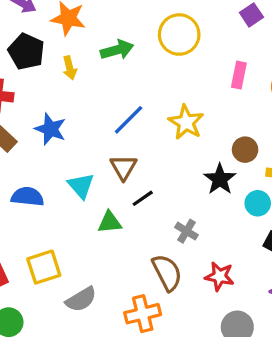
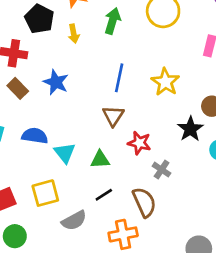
green arrow: (117, 50) -> (113, 21), turned -60
blue line: (129, 120) -> (119, 78), turned -36
cyan triangle: (81, 186) -> (65, 153), moved
black line: (143, 198) -> (104, 195), moved
red star: (219, 276) -> (139, 143), moved

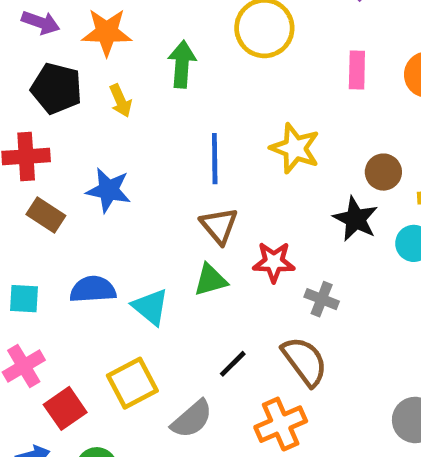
green triangle: (100, 160) -> (210, 280), moved

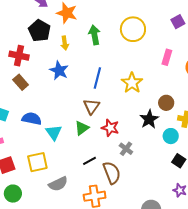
green arrow: (182, 64) -> (95, 35), turned -30
blue star: (108, 190) -> (59, 70), moved
green triangle: (210, 280) -> (82, 128), turned -35
black line: (233, 364) -> (89, 161), moved

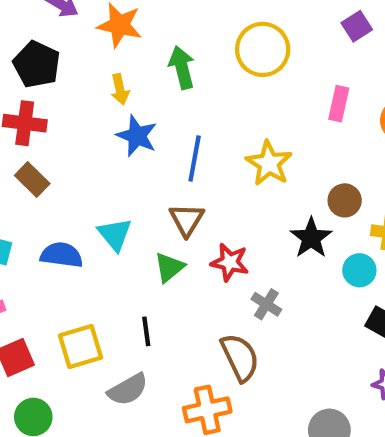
black pentagon: (39, 31) -> (37, 64), moved
blue star: (59, 70) -> (137, 136), moved
cyan triangle: (54, 132) -> (115, 234), moved
black line: (89, 161) -> (146, 331), moved, turned -64

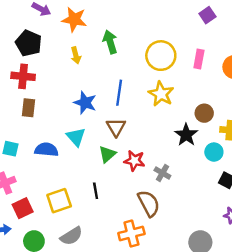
yellow circle: (263, 49) -> (161, 56), moved
blue star: (137, 136) -> (85, 103), moved
brown rectangle: (32, 179) -> (28, 108), turned 54
red star: (230, 262) -> (134, 161), moved
gray semicircle: (128, 390) -> (71, 236), moved

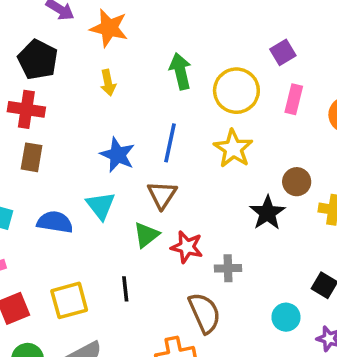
purple square: (207, 15) -> (283, 52), moved
green arrow: (110, 42) -> (180, 71), moved
cyan circle: (214, 152) -> (286, 317), moved
gray cross: (162, 173) -> (228, 268), turned -35

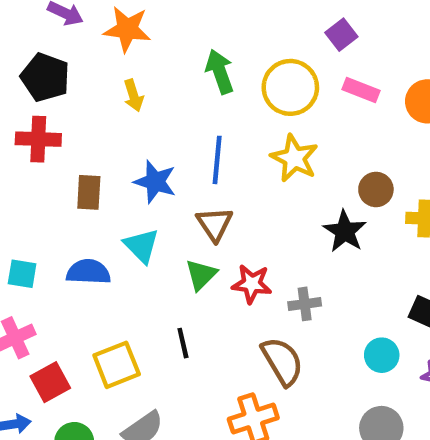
pink rectangle: (294, 99) -> (361, 90), turned -76
brown rectangle: (32, 157) -> (89, 192), moved

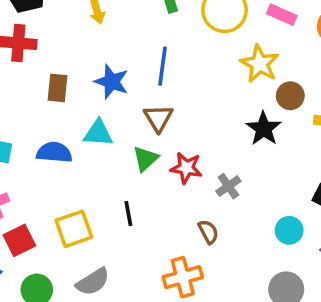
yellow star: (294, 158) -> (260, 64), moved
cyan triangle: (142, 246) -> (98, 133), turned -44
gray cross: (305, 304) -> (228, 186), turned -30
brown semicircle: (282, 361) -> (208, 232), size x0.6

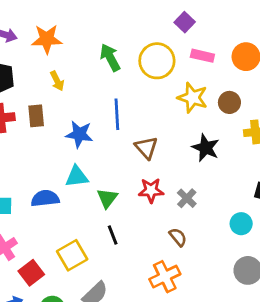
brown rectangle: (57, 88) -> (36, 116), moved
brown circle: (290, 96) -> (229, 102), moved
brown triangle: (158, 118) -> (146, 148), moved
green triangle: (145, 159) -> (107, 198), moved

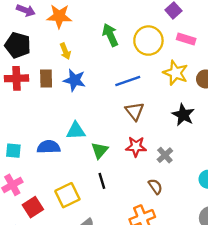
blue line: (117, 114) -> (128, 81), moved, turned 70
blue star: (79, 134) -> (75, 80), moved

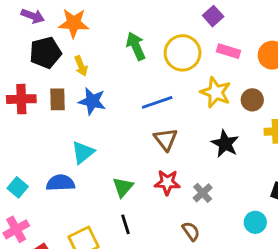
black pentagon: (18, 45) -> (45, 53), moved, turned -30
cyan triangle: (76, 131) -> (83, 152), moved, turned -36
cyan square: (13, 151) -> (18, 187), turned 35

